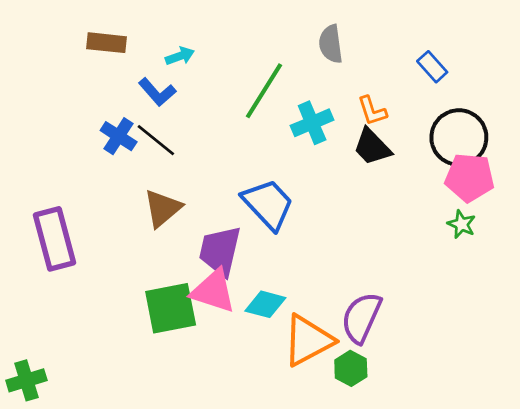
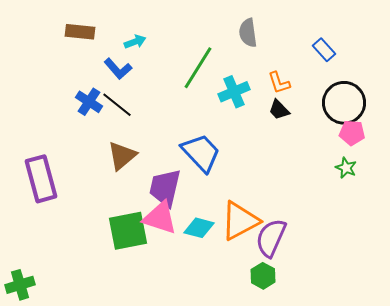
black trapezoid: (372, 147) -> (279, 110), size x0.7
pink pentagon: (470, 177) -> (352, 133), size x0.7
orange triangle: (308, 340) -> (240, 221), moved

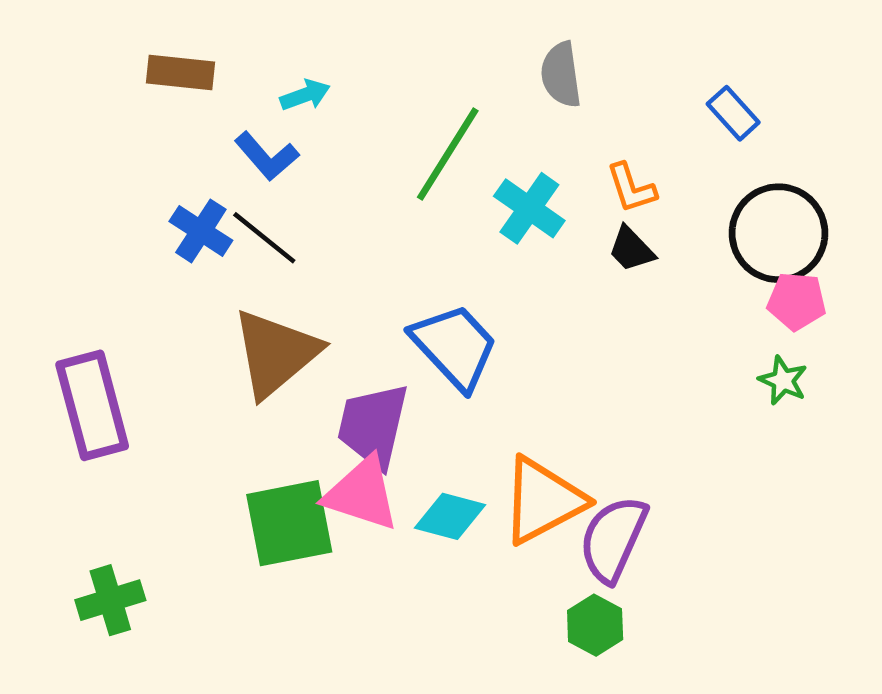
cyan cross: (234, 92) -> (529, 208), turned -32
brown triangle: (122, 156) -> (276, 353), size x1.4
green cross: (20, 285) -> (110, 600), moved

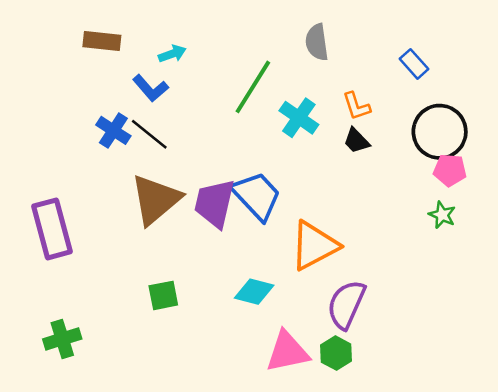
purple trapezoid: (373, 426) -> (214, 203), moved
pink triangle: (362, 494) -> (287, 352), moved, turned -30
orange triangle: (543, 501) -> (314, 246), moved
green square: (289, 523) -> (163, 295), size x0.6

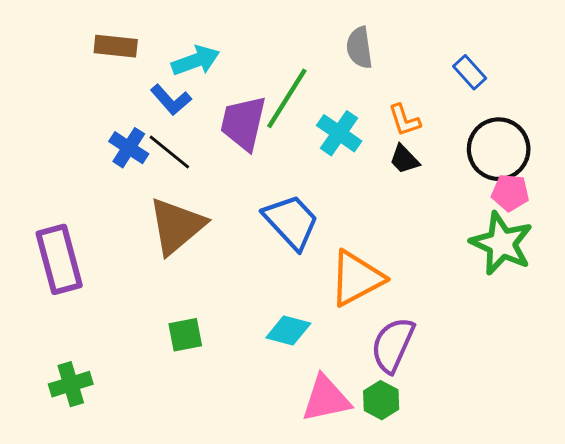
cyan arrow: (172, 54) -> (195, 61), size x1.5
purple trapezoid: (214, 203) -> (243, 123), moved
green star: (442, 215) -> (502, 243), size x2.0

